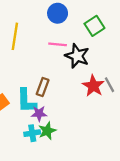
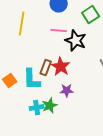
red star: (93, 86) -> (61, 66), moved
purple star: (39, 114) -> (67, 90), moved

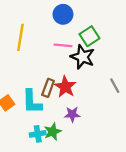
green square: (91, 14) -> (89, 36), moved

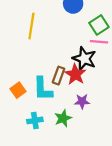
pink line: (63, 45) -> (99, 42), moved
black star: (83, 57) -> (84, 59), moved
cyan cross: (38, 134) -> (35, 120), moved

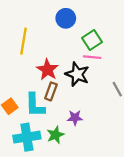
red star: (75, 74) -> (47, 70), moved
cyan cross: (35, 120) -> (27, 137), size x1.6

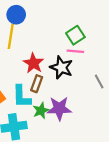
blue circle: (66, 18) -> (16, 15), moved
purple star: (75, 118) -> (59, 108), size x1.6
green star: (55, 135) -> (41, 111), moved

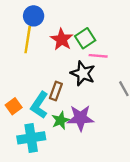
green square: (75, 35) -> (85, 38), moved
red star: (33, 63) -> (62, 39), moved
cyan L-shape: (22, 97) -> (39, 105), turned 35

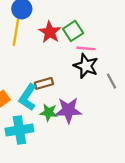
black star: (83, 73) -> (86, 66), moved
brown rectangle: (56, 91) -> (44, 83), turned 54
green star: (61, 120) -> (49, 113), turned 30

